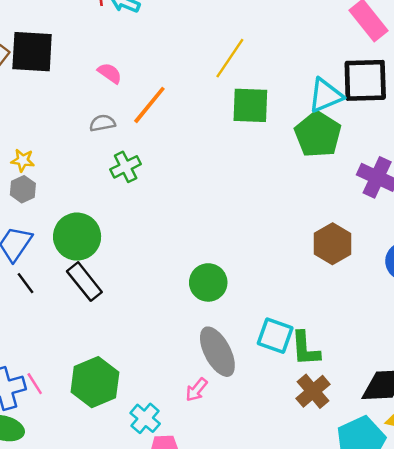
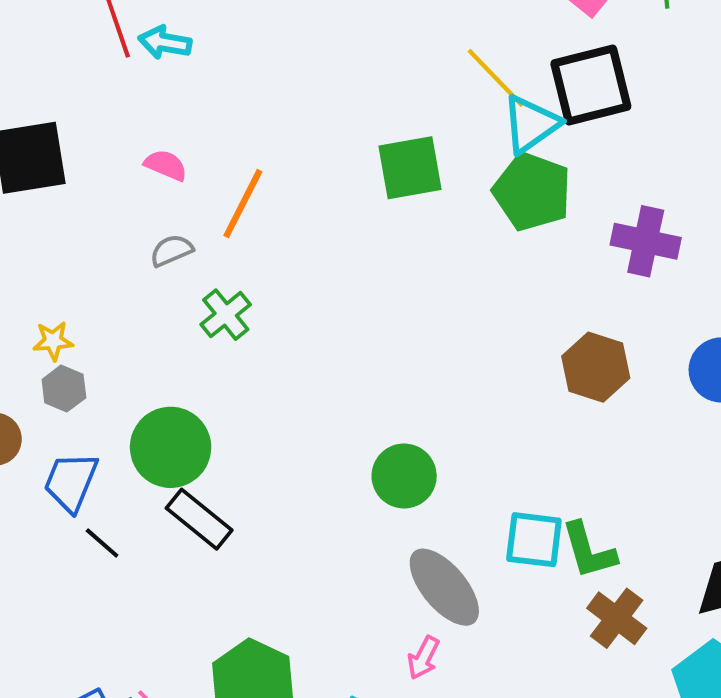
yellow line: (230, 58) -> (496, 78), moved, turned -66

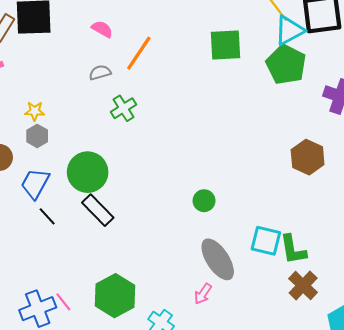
green circle: (404, 476) -> (204, 201), size x0.7

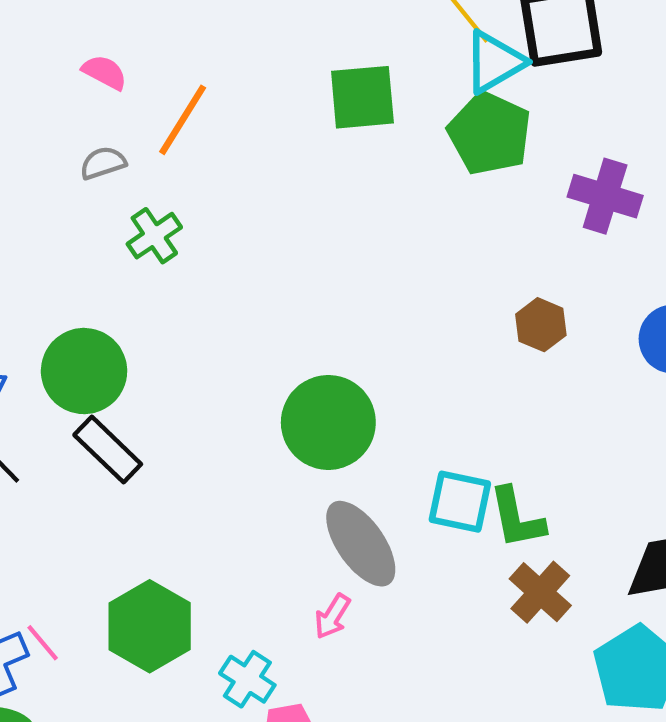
brown hexagon: (308, 157) -> (541, 325), size x0.7
green circle: (204, 201) -> (328, 422), size x2.0

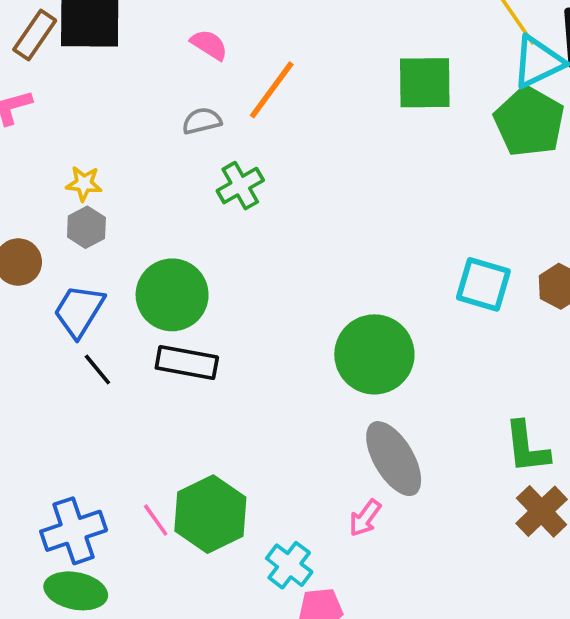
black rectangle: (108, 450) -> (187, 363), turned -38
cyan square: (460, 502) -> (483, 284), moved
pink line: (43, 643) -> (156, 520), moved

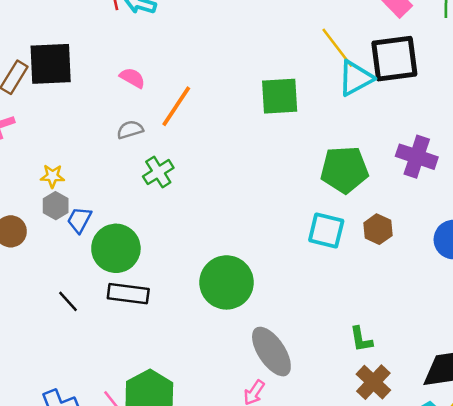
green pentagon: (529, 122) -> (344, 170), moved, turned -30
blue trapezoid: (79, 311) -> (79, 220), moved, size x0.7
green circle: (374, 354) -> (227, 282), moved
green L-shape: (527, 447) -> (361, 339), size x0.7

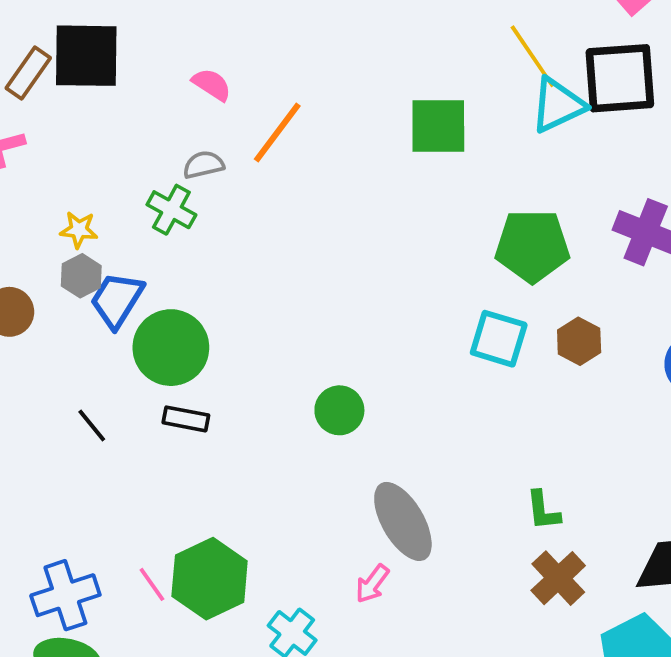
green cross: (158, 172) -> (171, 210), moved, turned -32
blue trapezoid: (79, 220) -> (117, 300), size x1.4
green circle: (227, 282) -> (339, 410), size x0.6
black rectangle: (128, 294) -> (186, 419), size x0.7

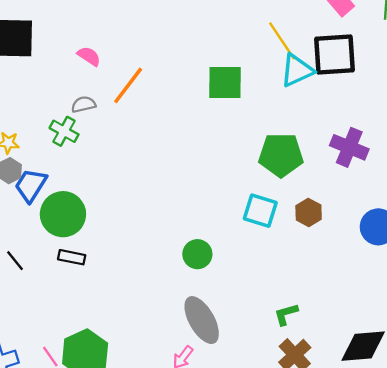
green circle: (339, 410) -> (197, 254), moved
green L-shape: (543, 511) -> (286, 314), turned 80

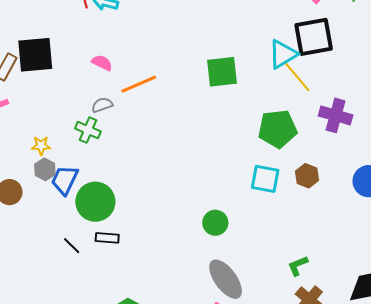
yellow line: (282, 41) -> (297, 76), moved
orange line: (128, 85) -> (139, 84), turned 36
black line: (15, 261) -> (72, 246), moved

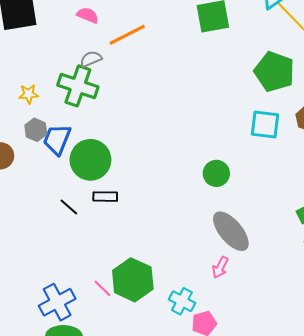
green pentagon: (277, 129) -> (274, 72), turned 30
green cross: (88, 130) -> (78, 86), size x1.5
yellow star: (41, 146) -> (29, 94), moved

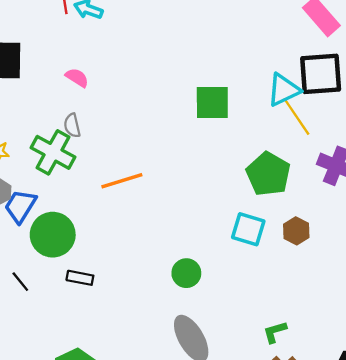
orange line: (127, 35) -> (122, 181), moved
gray semicircle: (91, 59) -> (72, 126), turned -90
black rectangle: (105, 197) -> (80, 278), moved

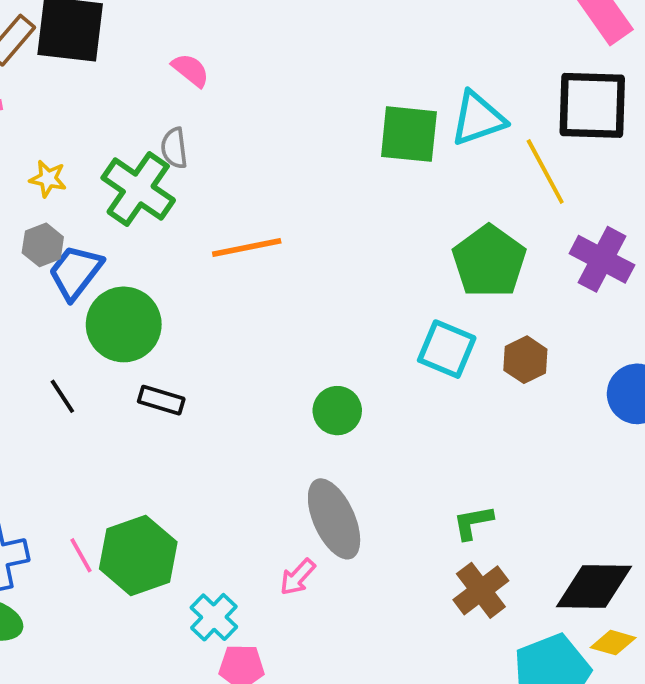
cyan triangle: (284, 90) -> (478, 119), moved

